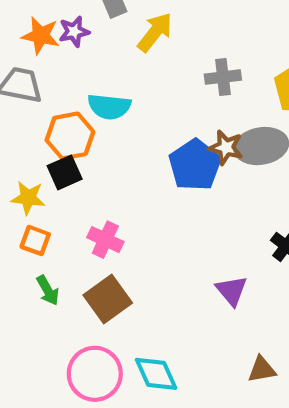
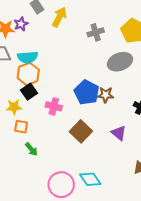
cyan semicircle: (109, 107) -> (28, 57), moved
brown star: (226, 148) -> (106, 95), moved
blue pentagon: (195, 165) -> (87, 92), moved
pink cross: (105, 240) -> (54, 106), moved
brown square: (108, 299) -> (81, 131), moved

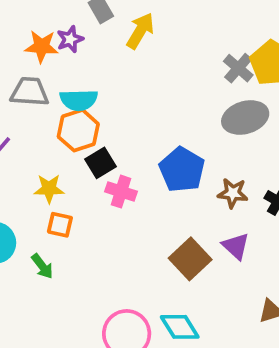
gray cross: (96, 32) -> (238, 68), moved, turned -35
black square: (29, 92) -> (101, 163), moved
brown star: (106, 95) -> (233, 193), moved
brown square: (81, 131) -> (190, 259), moved
green arrow: (31, 149) -> (42, 266), moved

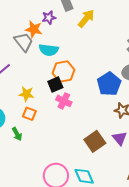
orange star: (42, 46) -> (34, 29), moved
gray trapezoid: (30, 92) -> (24, 42), turned 40
orange hexagon: (78, 130) -> (63, 72), moved
blue pentagon: (182, 170) -> (109, 84), moved

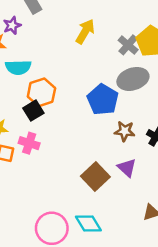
yellow arrow: (86, 18) -> (85, 31), moved
pink cross: (64, 101) -> (29, 143), moved

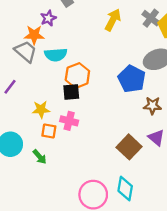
gray cross: (128, 45) -> (151, 18), moved
black square: (33, 111) -> (71, 92), turned 30
cyan diamond: (88, 223) -> (125, 189), turned 45

